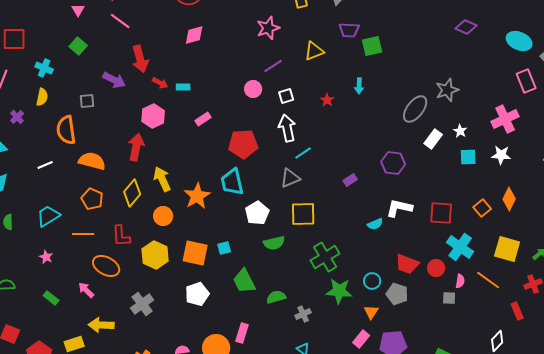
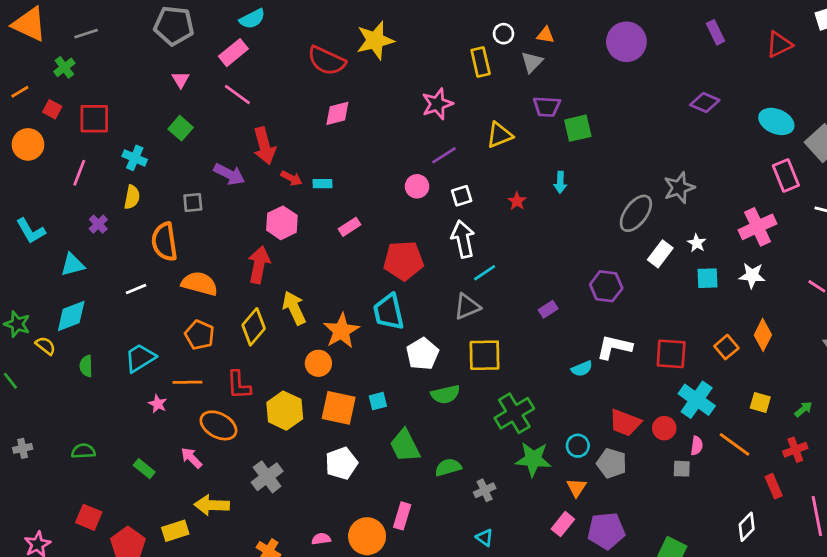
orange circle: (163, 216) -> (318, 363), moved
yellow square: (507, 249) -> (760, 402), size x0.6
pink star: (46, 257) -> (158, 404), moved

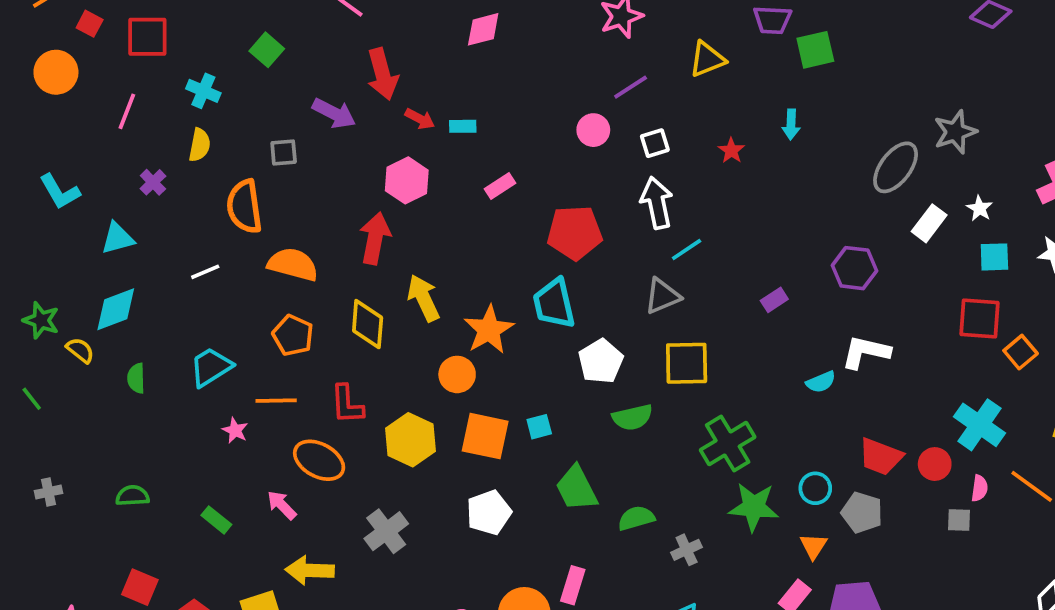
yellow diamond: (254, 327) -> (368, 324), turned -36
red square: (671, 354) -> (979, 318), moved

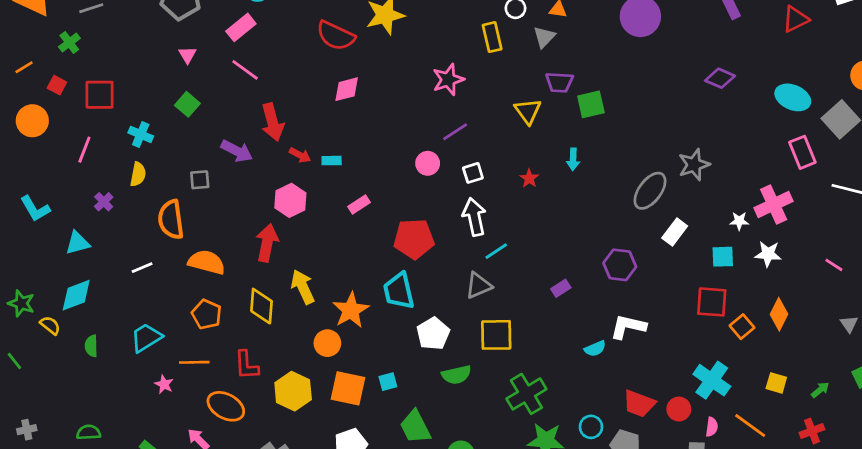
yellow triangle: (707, 59) -> (528, 111), moved, turned -44
white star: (979, 208) -> (739, 221), moved, turned -30

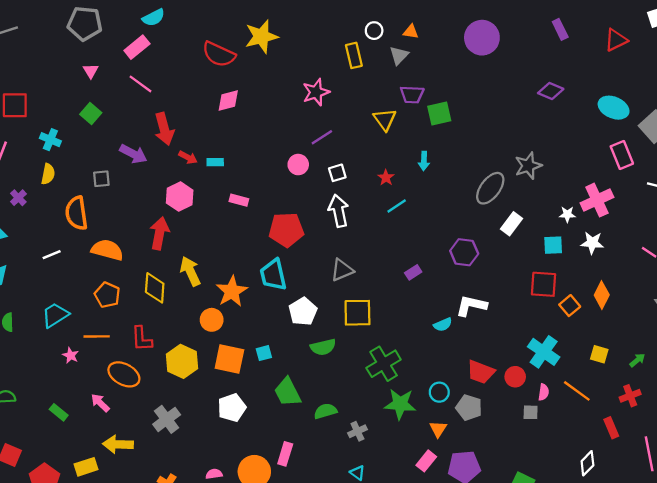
pink rectangle: (359, 204) -> (239, 200), turned 48
cyan line: (496, 251) -> (397, 206), moved

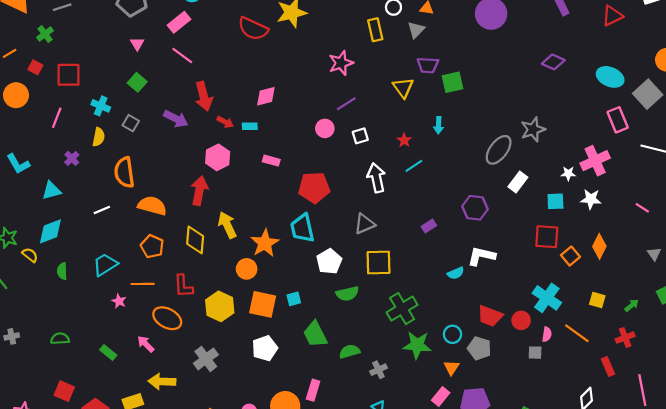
pink diamond: (228, 100) -> (266, 96), moved
gray square: (101, 179) -> (131, 123), moved, turned 35
white arrow: (338, 211) -> (376, 178), moved

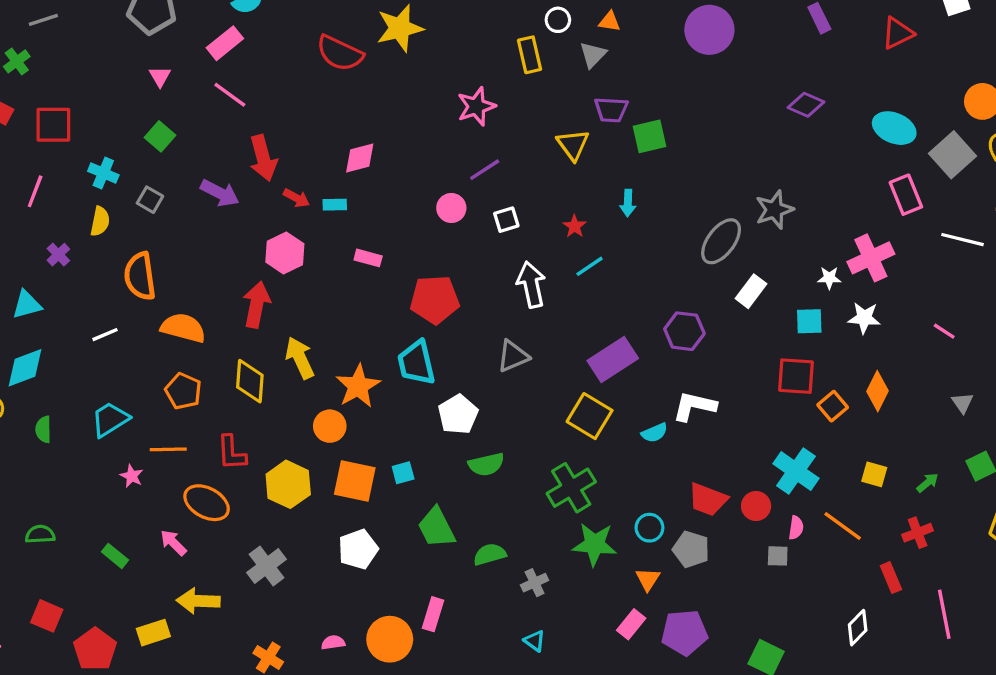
purple rectangle: (429, 226) -> (613, 359), size x2.0
yellow square: (378, 262) -> (590, 416), moved, turned 32

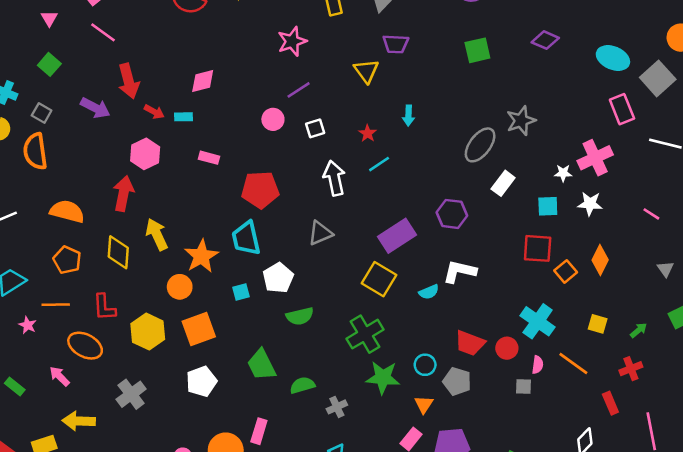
green square: (649, 136) -> (477, 50), moved
orange semicircle: (140, 276) -> (35, 151), moved
cyan square: (403, 473) -> (241, 292), moved
orange square: (355, 481) -> (199, 329), turned -32

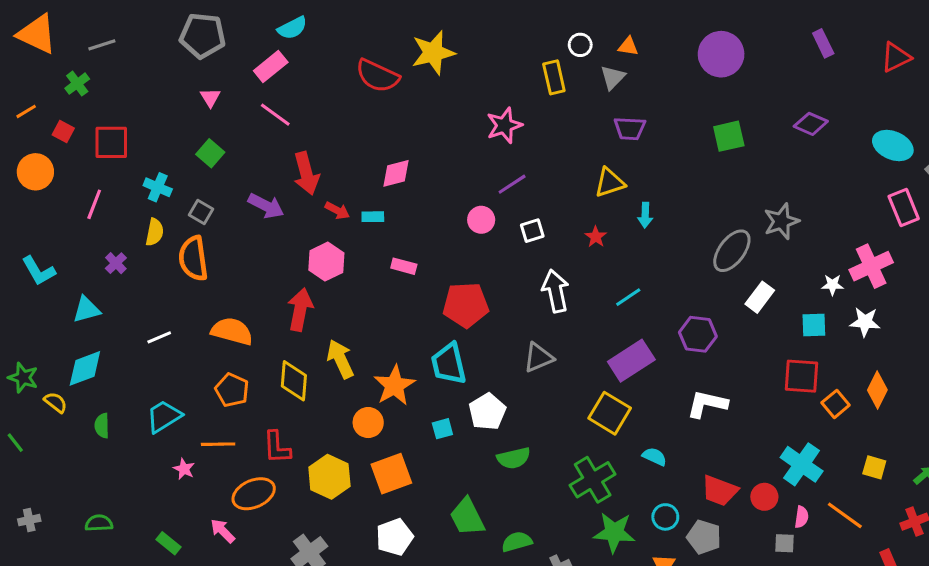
yellow triangle: (366, 71) -> (610, 183), moved, turned 48
cyan line: (379, 164) -> (628, 297), moved
cyan semicircle: (429, 292) -> (654, 457), moved, turned -132
orange ellipse: (85, 346) -> (254, 494), turned -52

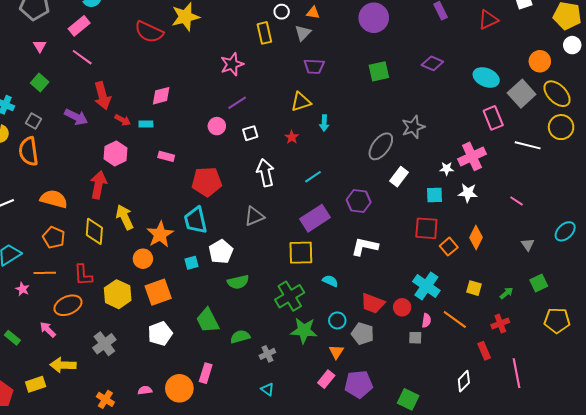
yellow square: (610, 413) -> (301, 253), turned -32

